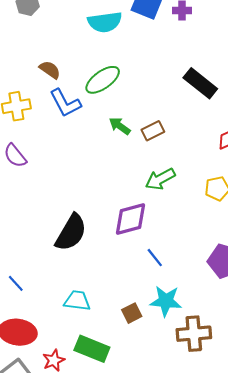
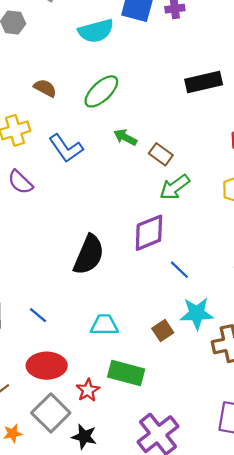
black rectangle: (200, 83) -> (204, 82), turned -44
blue L-shape: (65, 103) -> (66, 148), moved
brown rectangle: (153, 131) -> (161, 154), moved, turned 70

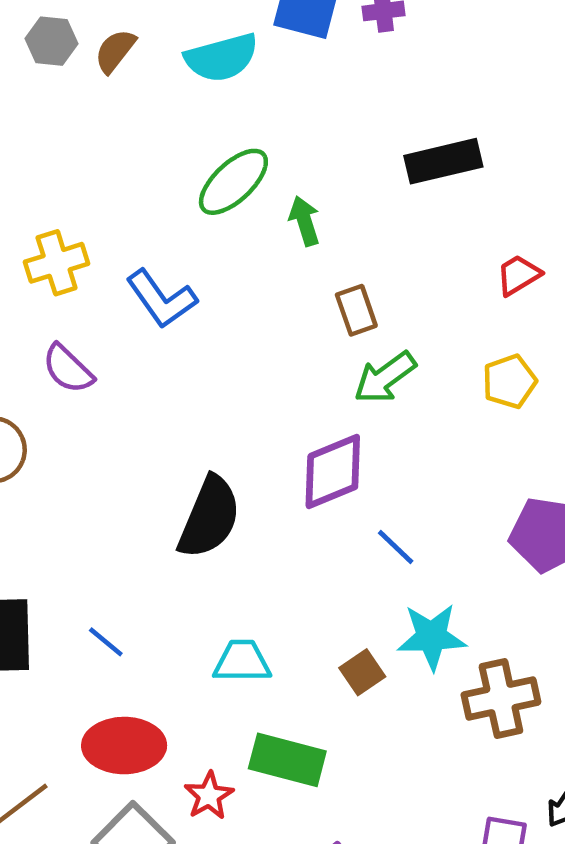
brown semicircle: (45, 88) -> (115, 51), moved, turned -80
green arrow: (125, 137) -> (305, 221), moved, turned 45
brown rectangle: (161, 154) -> (356, 310), turned 35

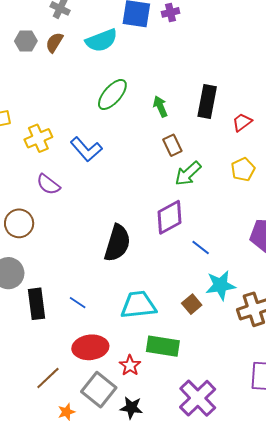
black rectangle: (443, 161) -> (207, 102), moved, turned -60
green arrow: (305, 221) -> (160, 106), moved
cyan trapezoid: (242, 661) -> (138, 305), size x1.4

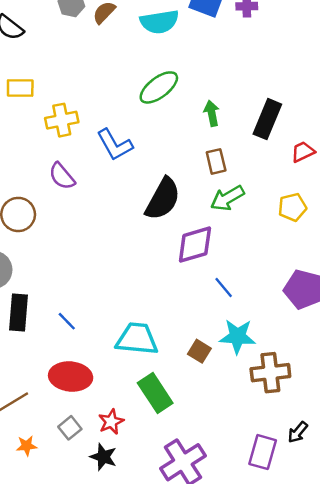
black semicircle: (117, 243) -> (163, 199), moved
brown square: (192, 304) -> (199, 351), turned -30
green rectangle: (163, 346) -> (155, 393), turned 36
red star: (130, 365) -> (111, 422), moved
gray square: (99, 390) -> (70, 428), size x0.6

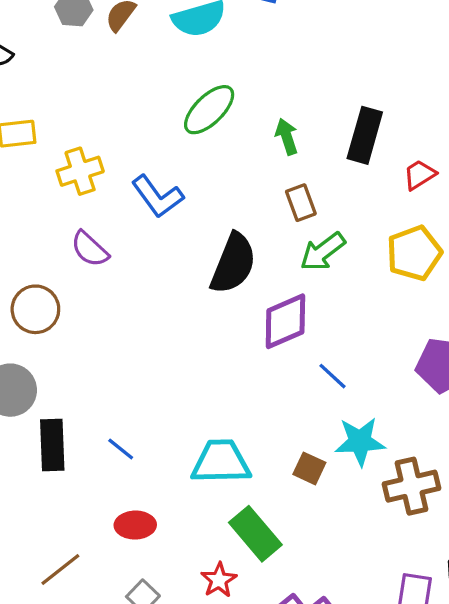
yellow pentagon: (292, 207) -> (414, 253), size x1.4
red ellipse: (71, 377) -> (135, 525), size x0.7
red star: (111, 422) -> (219, 580), moved

